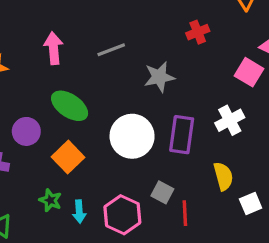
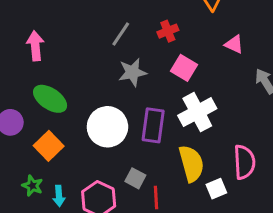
gray line: (111, 50) -> (121, 34), moved, turned -35
pink square: (249, 72) -> (184, 68), moved
white cross: (230, 120) -> (197, 112), size x1.4
yellow semicircle: (223, 176) -> (191, 164), size x1.4

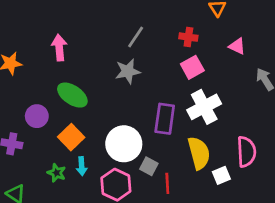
red cross: (168, 31) -> (188, 37), moved, turned 30
pink square: (184, 68) -> (192, 67), turned 30
gray star: (132, 72) -> (128, 71), moved
white circle: (107, 127) -> (124, 144), moved
cyan arrow: (59, 196) -> (82, 166), moved

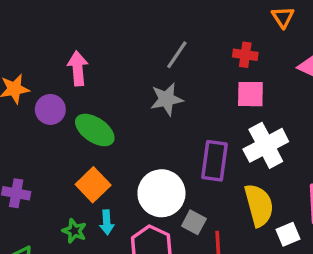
pink square: (192, 67) -> (250, 94), turned 30
purple circle: (37, 116) -> (50, 109), moved

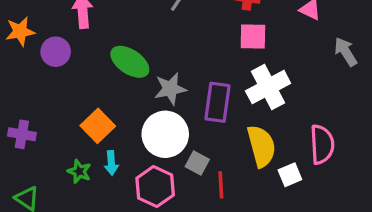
gray star: (167, 99) -> (170, 89), moved
green ellipse: (95, 130) -> (130, 62), moved

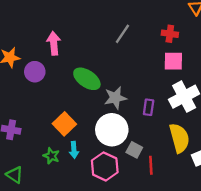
purple rectangle: (217, 102) -> (149, 107), size x0.6

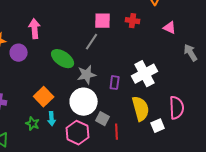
gray line: (122, 34) -> (92, 42), moved
pink square: (173, 61) -> (103, 21), moved

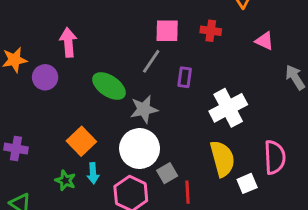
purple rectangle: (115, 83) -> (185, 77), moved
gray square: (103, 119) -> (167, 173), turned 32

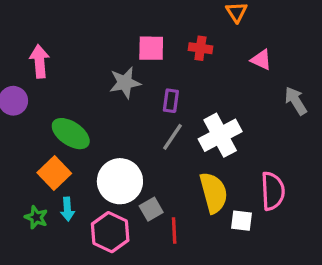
gray line: (151, 61) -> (173, 137), moved
green ellipse: (109, 86) -> (71, 134), moved
gray star: (144, 109) -> (125, 83), moved
white square: (247, 183) -> (242, 221), turned 30

